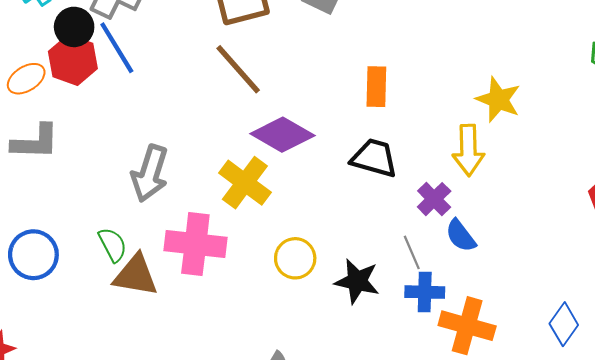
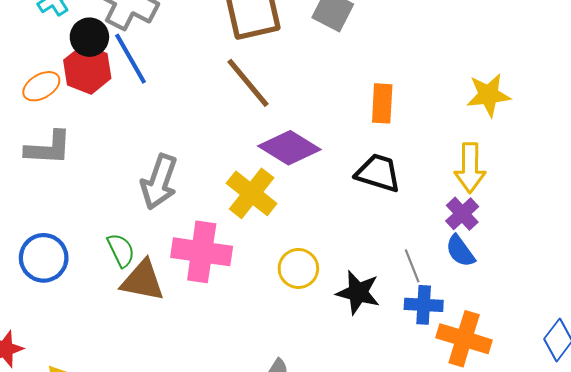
yellow star: (498, 100) -> (488, 95), moved, turned -30
purple cross: (434, 199) -> (462, 214), moved

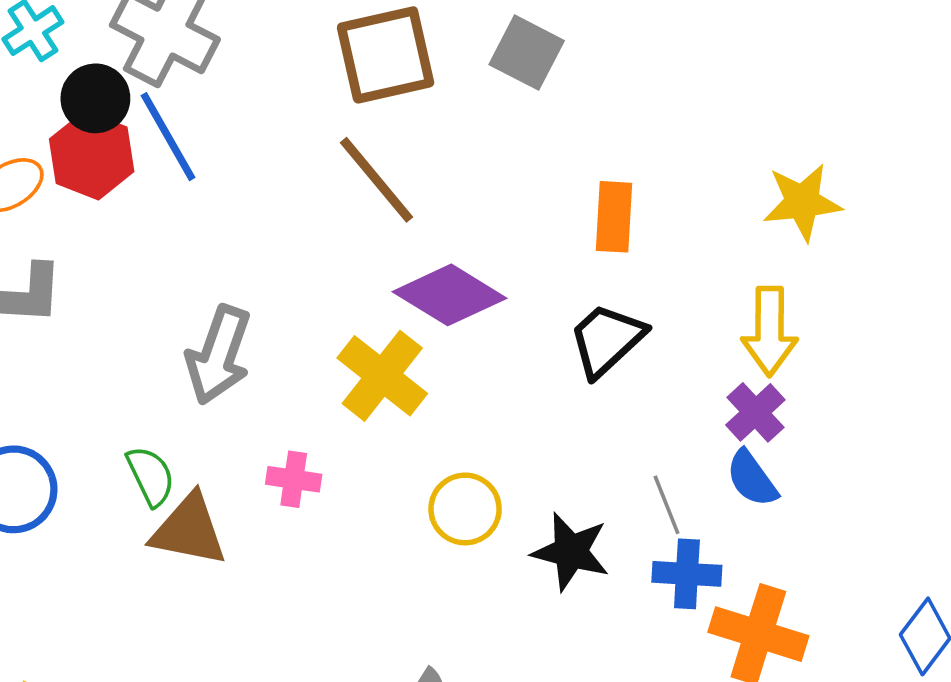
black trapezoid: (378, 173) -> (607, 340), turned -60
pink cross: (202, 252) -> (294, 479), size x0.5

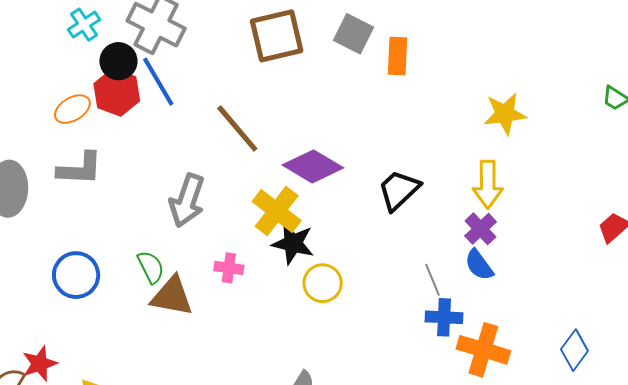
brown line: (376, 180) -> (237, 128), moved
orange rectangle: (614, 217) -> (398, 56), moved
black star: (571, 552) -> (293, 243), moved

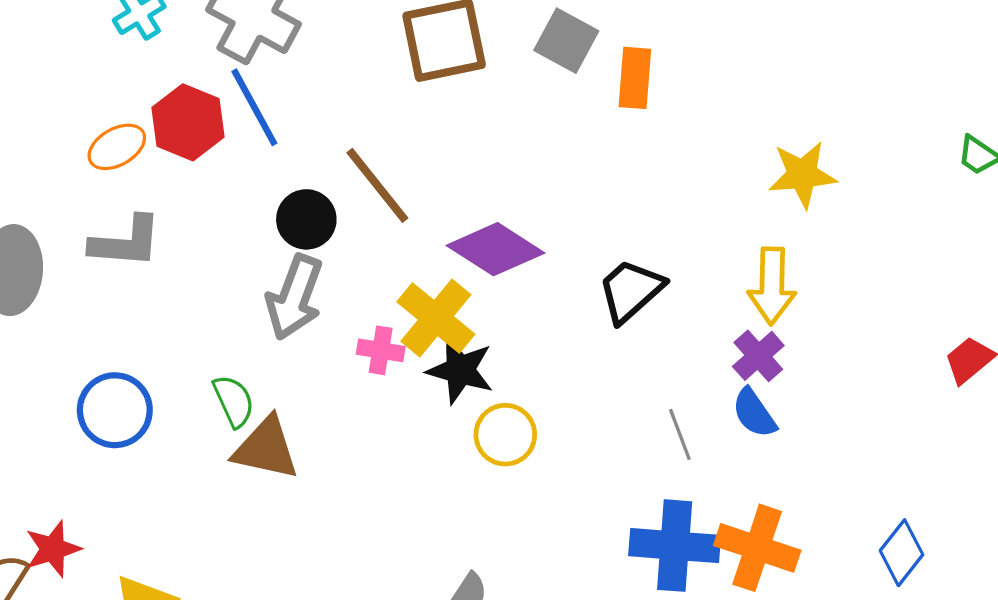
black circle: (118, 61) -> (306, 219), moved
pink cross: (229, 268) -> (381, 350), moved
blue cross: (444, 317) -> (675, 546), moved, size x1.5

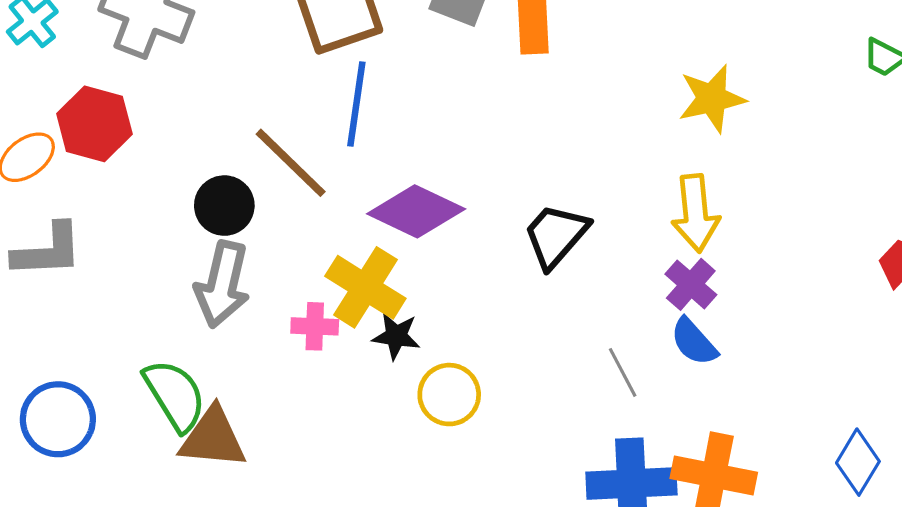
blue line: (254, 107) -> (356, 104), moved, turned 44
black star: (460, 370) -> (396, 336), size x0.7
green semicircle: (234, 401) -> (175, 395), size x1.4

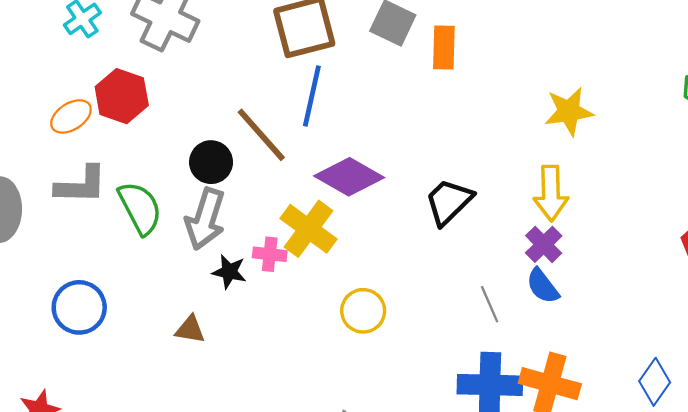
black star: (396, 336) -> (229, 272), moved
green semicircle: (175, 395) -> (140, 208), moved
brown triangle: (213, 438) -> (190, 329), size x0.6

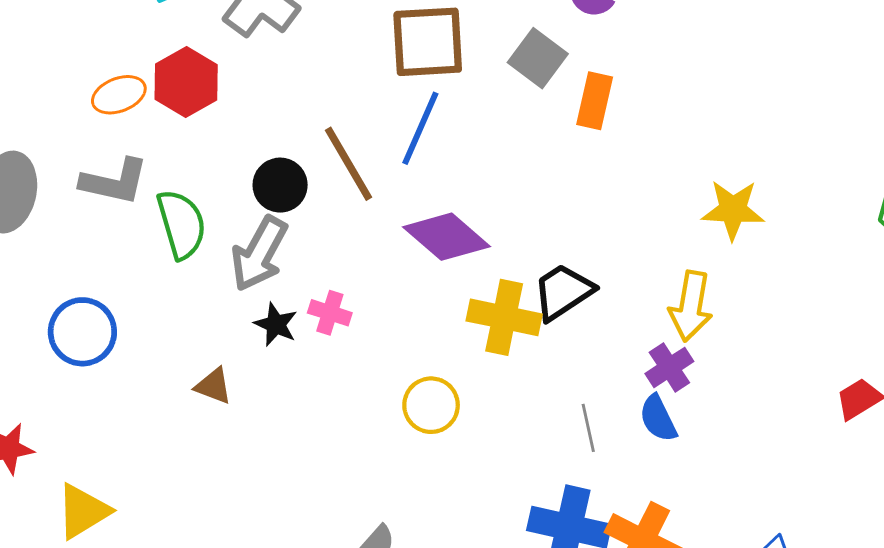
yellow cross: (309, 229) -> (504, 317), moved, turned -36

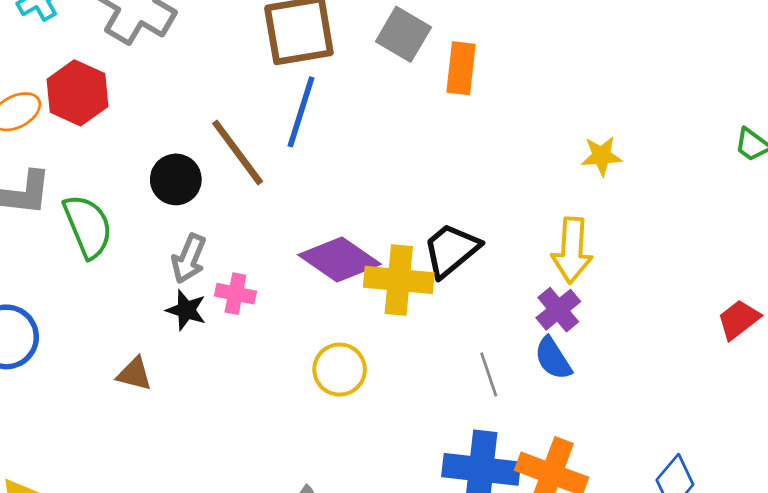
yellow star: (733, 210) -> (601, 156), size x0.7
purple diamond: (447, 237) -> (340, 260), moved
gray arrow: (259, 254) -> (189, 259), moved, size x0.7

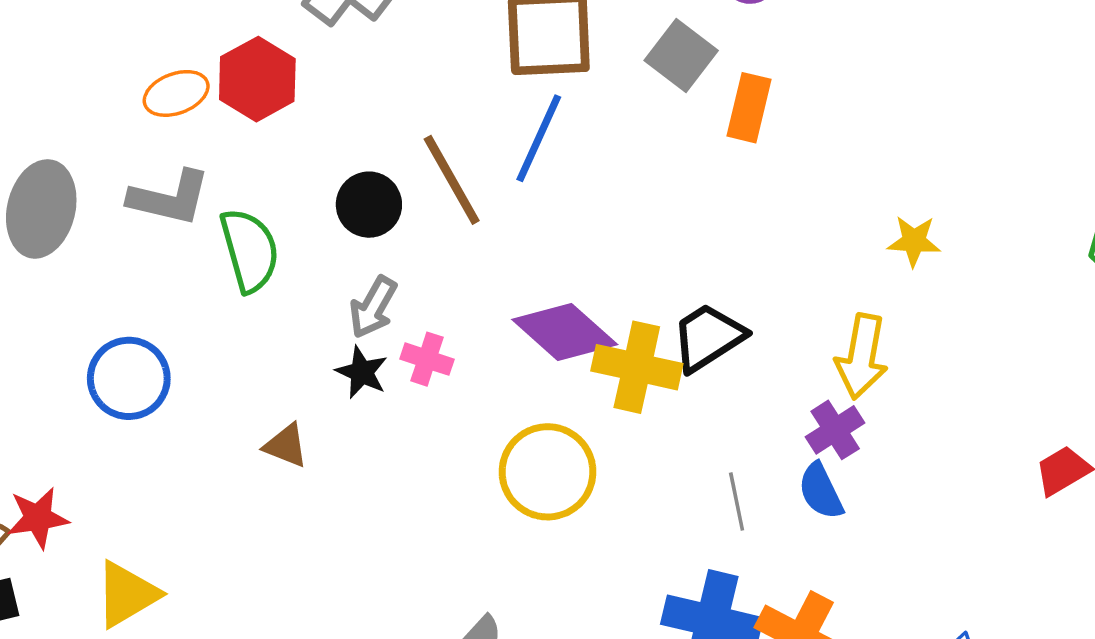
yellow circle: (340, 370) -> (548, 472), size x1.4

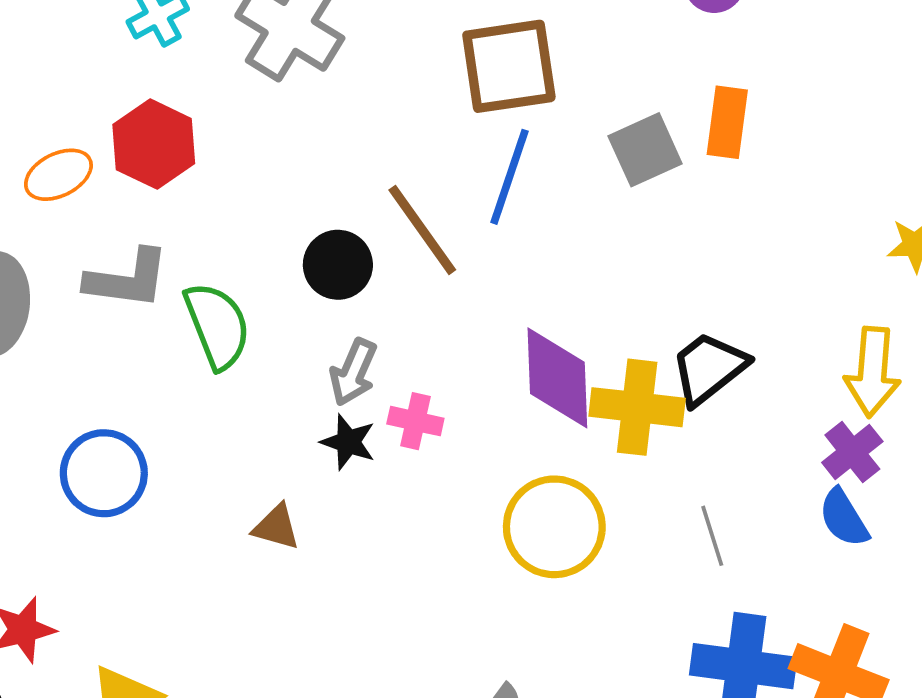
gray square: (681, 55) -> (645, 150), moved, turned 34
red hexagon: (257, 79) -> (154, 144), moved
orange ellipse: (176, 93) -> (58, 175), moved
purple diamond: (565, 332) -> (557, 378), turned 52
gray line: (737, 502) -> (712, 536), moved

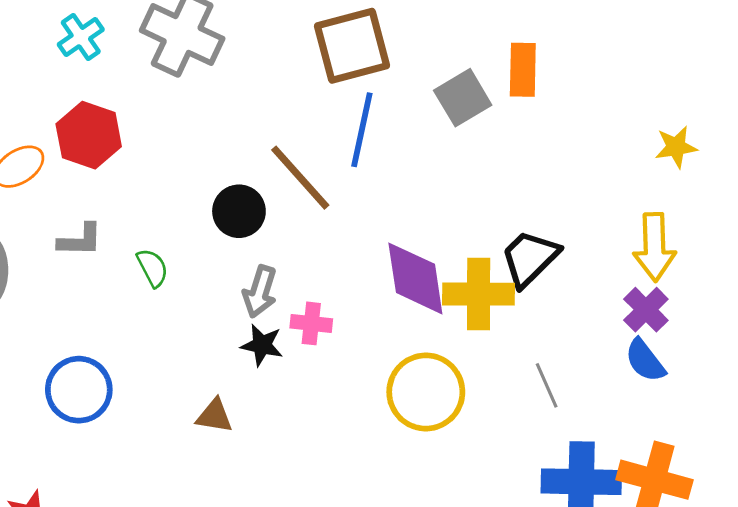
gray L-shape: (127, 279) -> (80, 240), size x0.7
green semicircle: (217, 326) -> (152, 268), size x0.6

